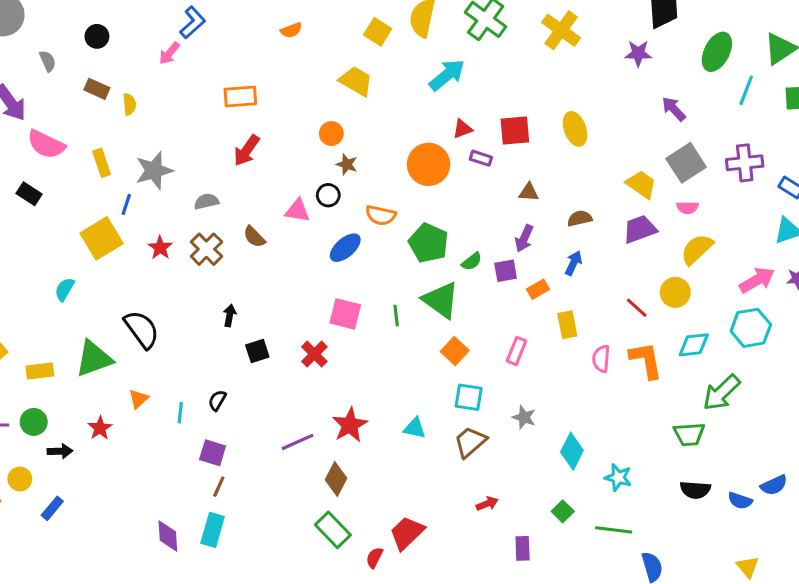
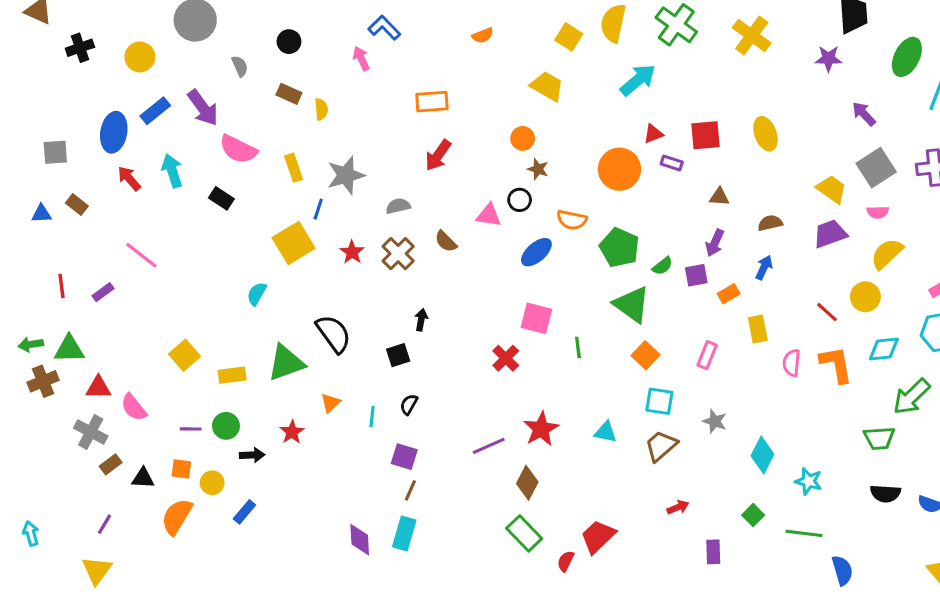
blue L-shape: (193, 22) -> (384, 28), turned -92
pink arrow: (169, 53) -> (361, 58), turned 115
green line: (396, 316) -> (578, 347), moved
black square: (257, 351) -> (398, 355), moved

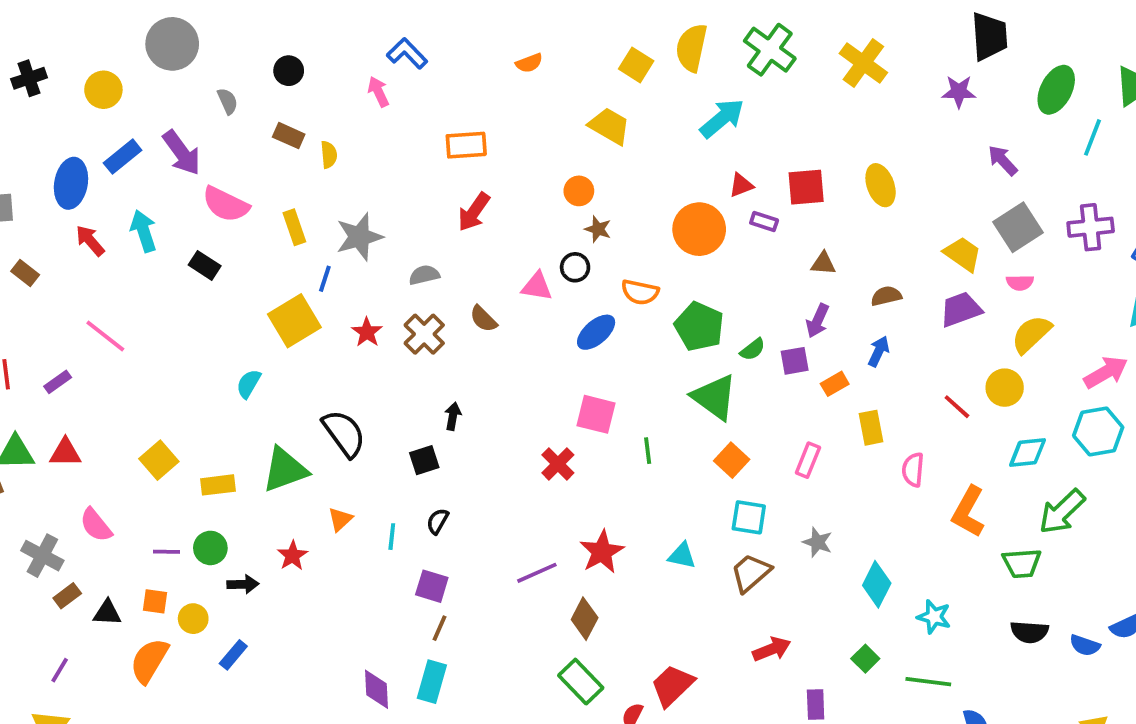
orange L-shape: (836, 364) -> (968, 512), moved, turned -141
red triangle: (98, 387) -> (65, 453), moved
red arrow: (678, 507) -> (772, 649), size x1.4

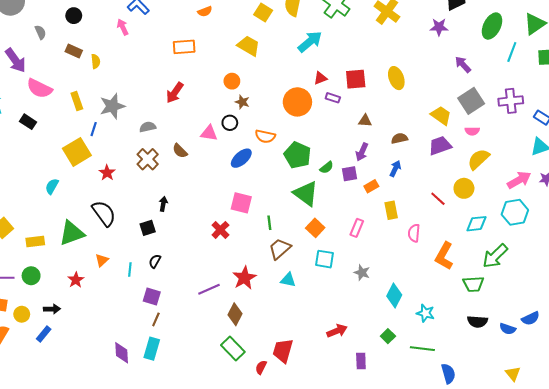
orange rectangle: (466, 145) -> (184, 47), moved
red star: (367, 332) -> (107, 173), moved
brown trapezoid: (751, 573) -> (280, 249), moved
black arrow: (243, 584) -> (52, 309), moved
red trapezoid: (672, 685) -> (283, 351), turned -30

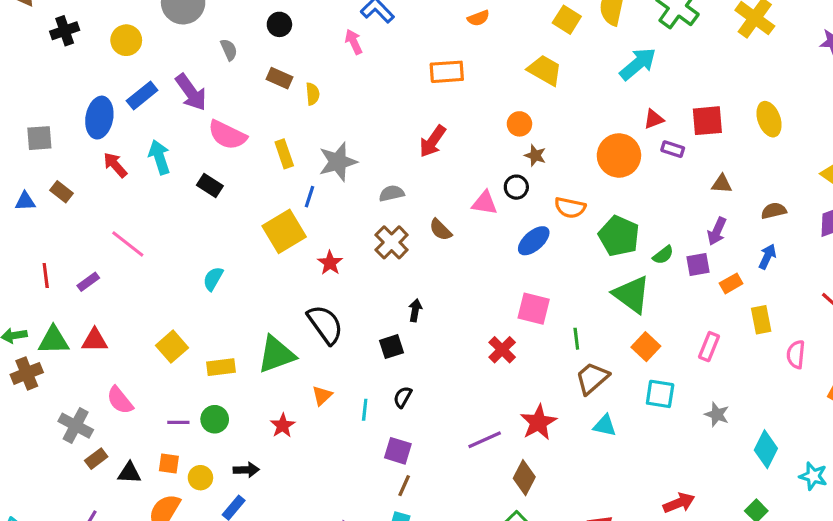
cyan semicircle: (52, 186) -> (213, 279), moved

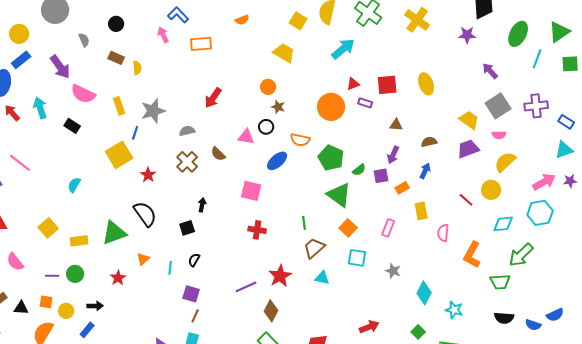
orange rectangle: (447, 72) -> (201, 44), moved
blue rectangle: (142, 95) -> (21, 60), moved
pink square: (534, 309) -> (251, 191), moved
red cross: (502, 350) -> (257, 230), turned -36

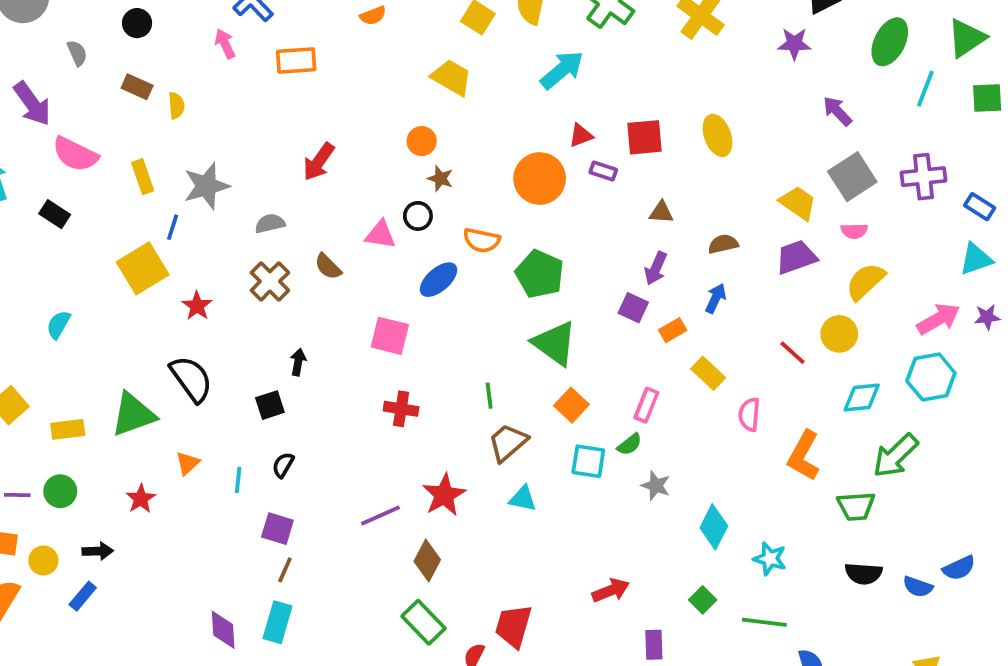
green semicircle: (359, 170) -> (629, 444), moved
purple square: (381, 176) -> (633, 308), turned 35
yellow rectangle: (421, 211) -> (708, 373), turned -36

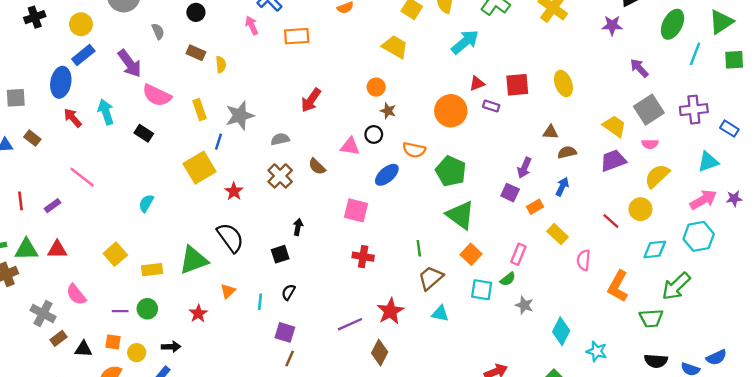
brown triangle: (661, 212) -> (550, 132), moved
cyan triangle: (976, 259) -> (708, 162), moved

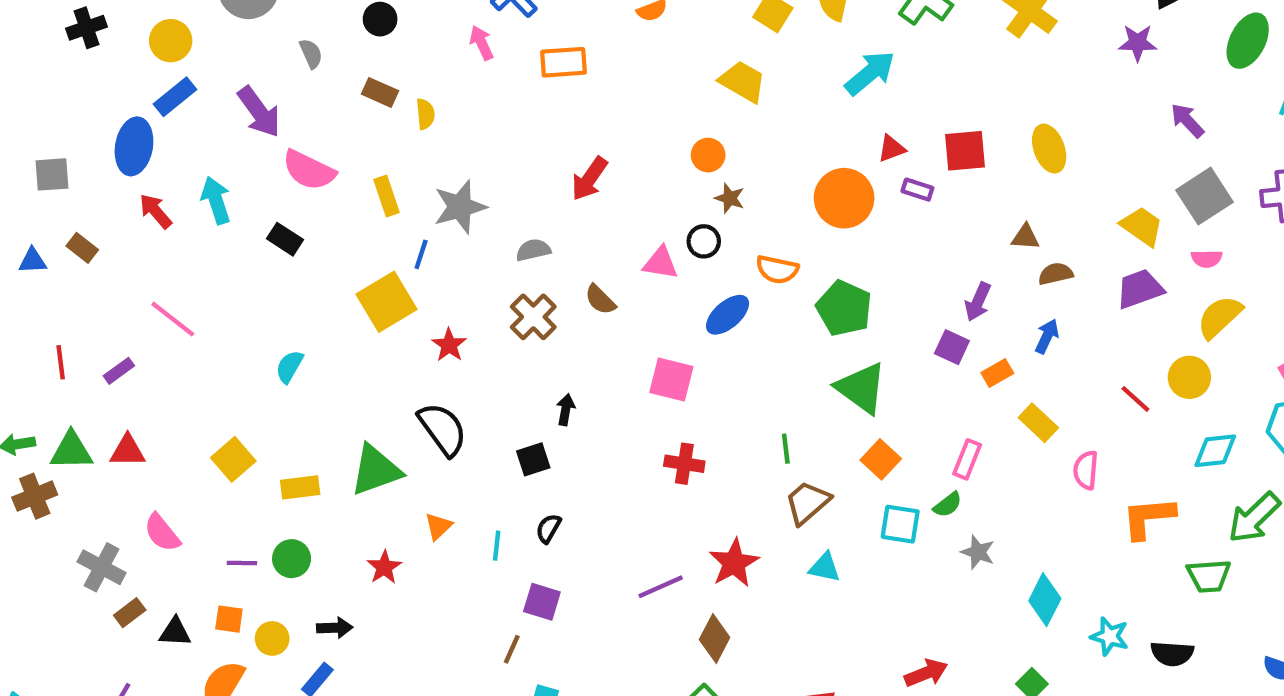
orange L-shape: (618, 286) -> (1148, 518), turned 56
brown line: (290, 359) -> (512, 649), moved
black semicircle: (656, 361) -> (1172, 654), moved

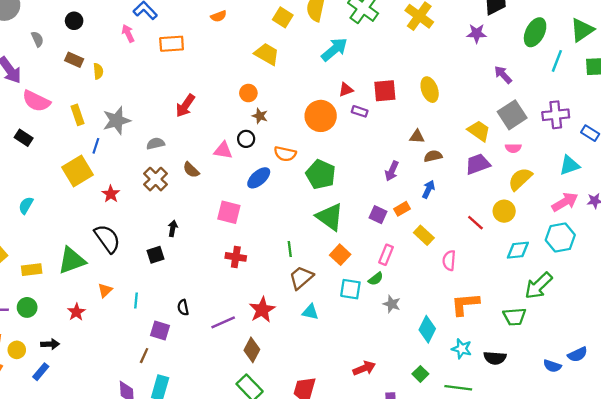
purple square: (952, 347) -> (378, 215), moved
orange L-shape: (1148, 518) -> (465, 304), moved
black semicircle: (548, 528) -> (183, 307), moved, turned -42

